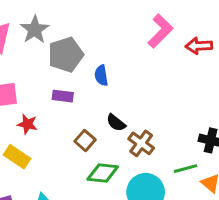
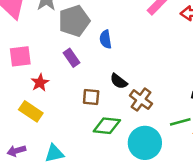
purple rectangle: (63, 96) -> (71, 58), turned 48
red star: (27, 124) -> (40, 83), turned 30
brown square: (85, 140) -> (91, 97), turned -36

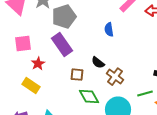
blue semicircle: (106, 39) -> (109, 30), moved
purple rectangle: (71, 58) -> (62, 45), size x1.6
green diamond: (107, 126) -> (89, 97), turned 55

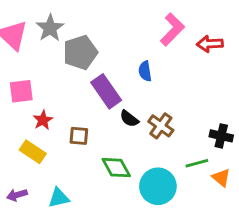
purple rectangle: (62, 45) -> (106, 91), moved
brown square: (77, 75) -> (79, 136), moved
brown cross: (115, 77) -> (161, 126), moved

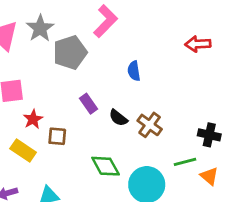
pink L-shape: (172, 29) -> (106, 21), moved
purple rectangle: (106, 91) -> (88, 104), moved, size x0.6
brown square: (79, 136) -> (57, 136), moved

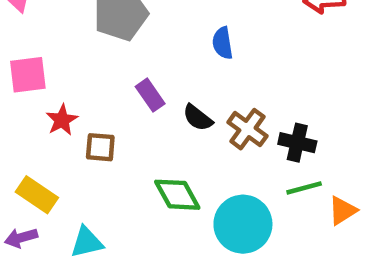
black cross: (209, 135) -> (297, 143), moved
yellow rectangle: (23, 151) -> (37, 195), moved
orange triangle: (209, 176) -> (343, 211), turned 48

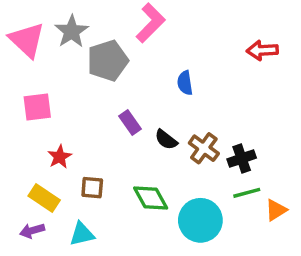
red star: (62, 120) -> (60, 157), moved
black cross: (297, 143) -> (242, 158), turned -32
brown square: (100, 147) -> (92, 188), moved

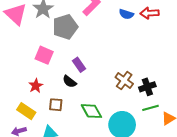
red arrow: (262, 50) -> (149, 13), moved
blue semicircle: (185, 83) -> (126, 14), moved, turned -64
pink square: (37, 107) -> (44, 55), moved, turned 30
black semicircle: (166, 140) -> (69, 82), moved

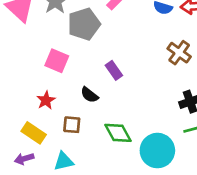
purple rectangle: (79, 65) -> (114, 70), moved
brown cross: (124, 80) -> (179, 53), moved

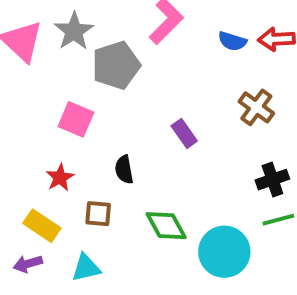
purple rectangle: (114, 70) -> (184, 133), moved
black semicircle: (89, 95) -> (124, 170), turned 42

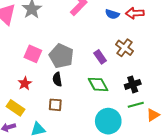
gray pentagon: (116, 65) -> (61, 56), moved, turned -30
purple rectangle: (184, 133) -> (100, 57), moved
brown square: (98, 214) -> (55, 105), moved
green diamond: (166, 226) -> (98, 84), moved

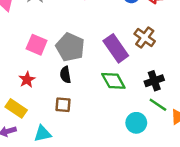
purple rectangle: (100, 57) -> (116, 48), size x1.6
green line: (136, 105) -> (158, 105), turned 49
cyan circle: (108, 121) -> (136, 123), moved, size x0.7

